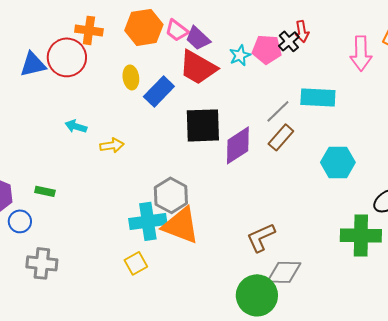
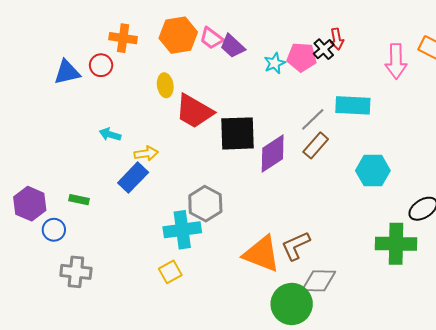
red circle: (67, 57) -> (101, 65), size x0.6
red trapezoid: (198, 67) -> (194, 111), moved
blue rectangle: (159, 91) -> (133, 178), moved
orange triangle: (181, 225) -> (262, 254), moved

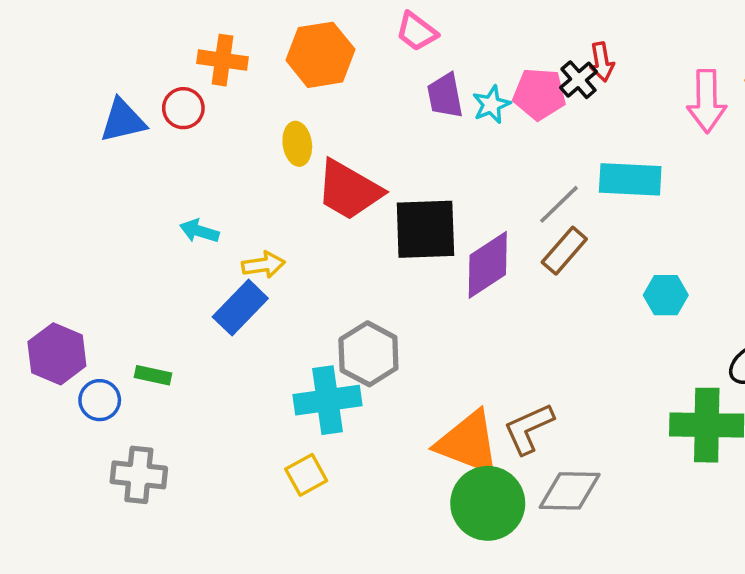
pink trapezoid: (211, 38) -> (417, 32), moved
purple trapezoid: (232, 46) -> (445, 96), moved, turned 36
cyan hexagon: (373, 171) -> (666, 295), size x0.7
green rectangle: (79, 200) -> (153, 375), moved
green circle: (292, 304) -> (488, 503), moved

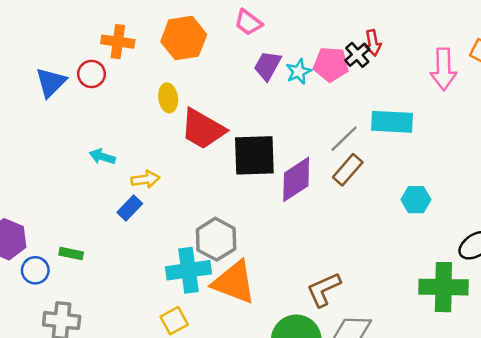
purple trapezoid: (445, 96) -> (267, 66), turned 40
blue triangle: (123, 121) -> (51, 82), turned -32
blue rectangle: (240, 308) -> (130, 208), size x0.7
orange triangle: (468, 443) -> (234, 282), moved

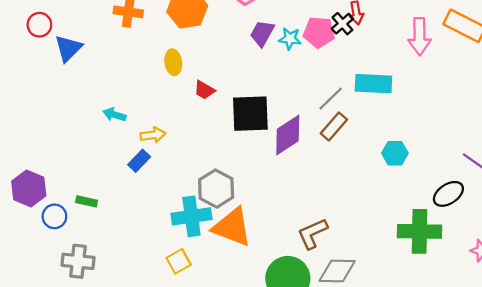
cyan star: (299, 72) -> (290, 39), turned 30
red circle: (91, 74) -> (39, 25), moved
red trapezoid: (203, 129) -> (204, 90), size x0.5

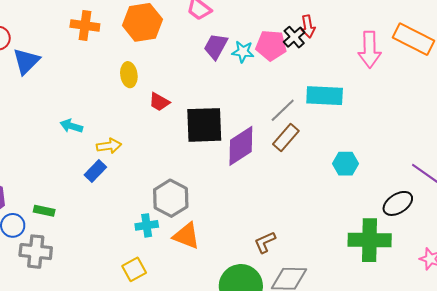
cyan cross: (191, 216) -> (147, 225), size x0.6
orange triangle: (232, 227) -> (186, 236), size x0.7
brown L-shape: (312, 233) -> (265, 242), size x0.7
gray cross: (78, 261) -> (36, 252), moved

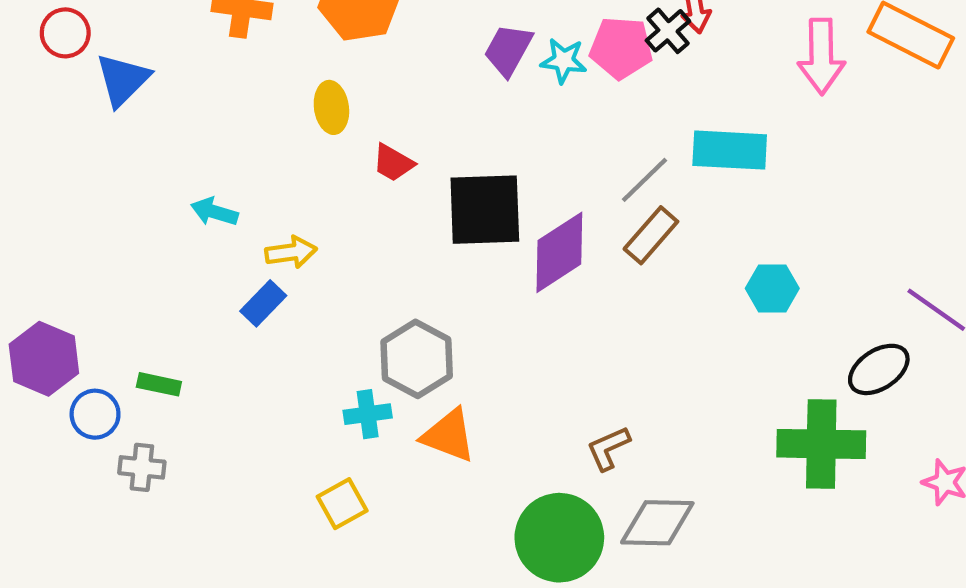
gray cross: (36, 252) -> (142, 467), size x0.7

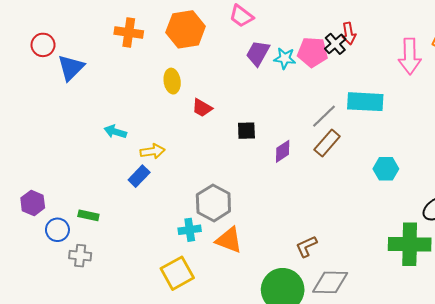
black square: (485, 210) -> (246, 131), size x0.5
purple diamond: (559, 252) -> (283, 151), size x0.6
purple hexagon: (44, 359) -> (33, 203), size x0.7
yellow square: (342, 504) -> (177, 273), size x1.4

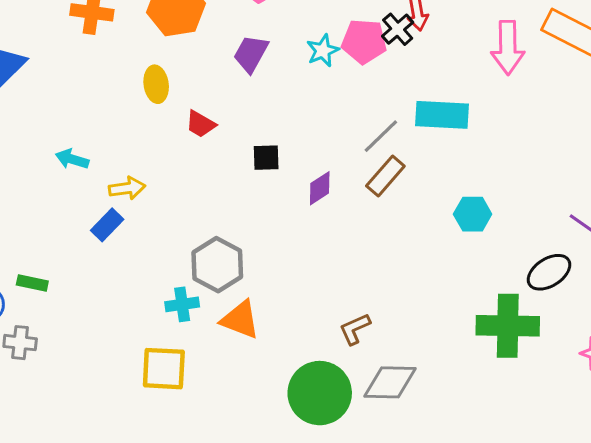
purple trapezoid: (258, 53) -> (251, 54), moved
cyan star: (285, 58) -> (323, 51), turned -30
yellow square: (177, 273) -> (164, 369), turned 32

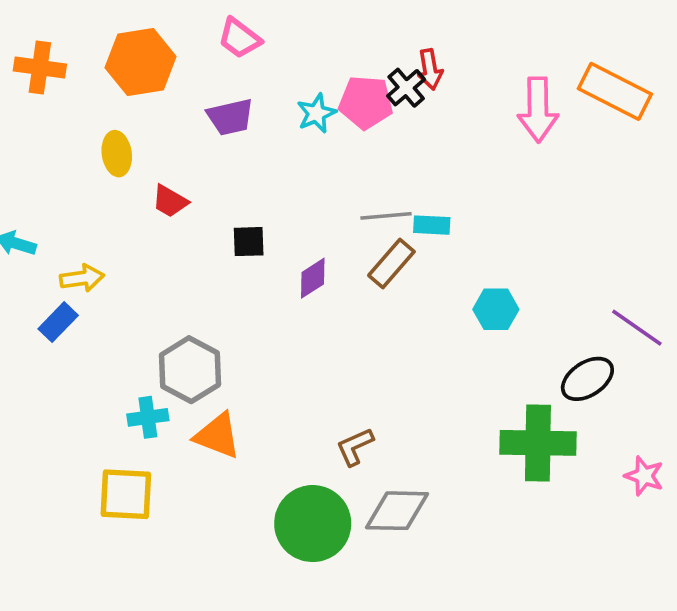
purple trapezoid: (251, 54) -> (230, 117), turned -132
cyan rectangle: (442, 115) -> (432, 225), moved, size x0.6
gray line: (381, 136) -> (386, 216), turned 39

